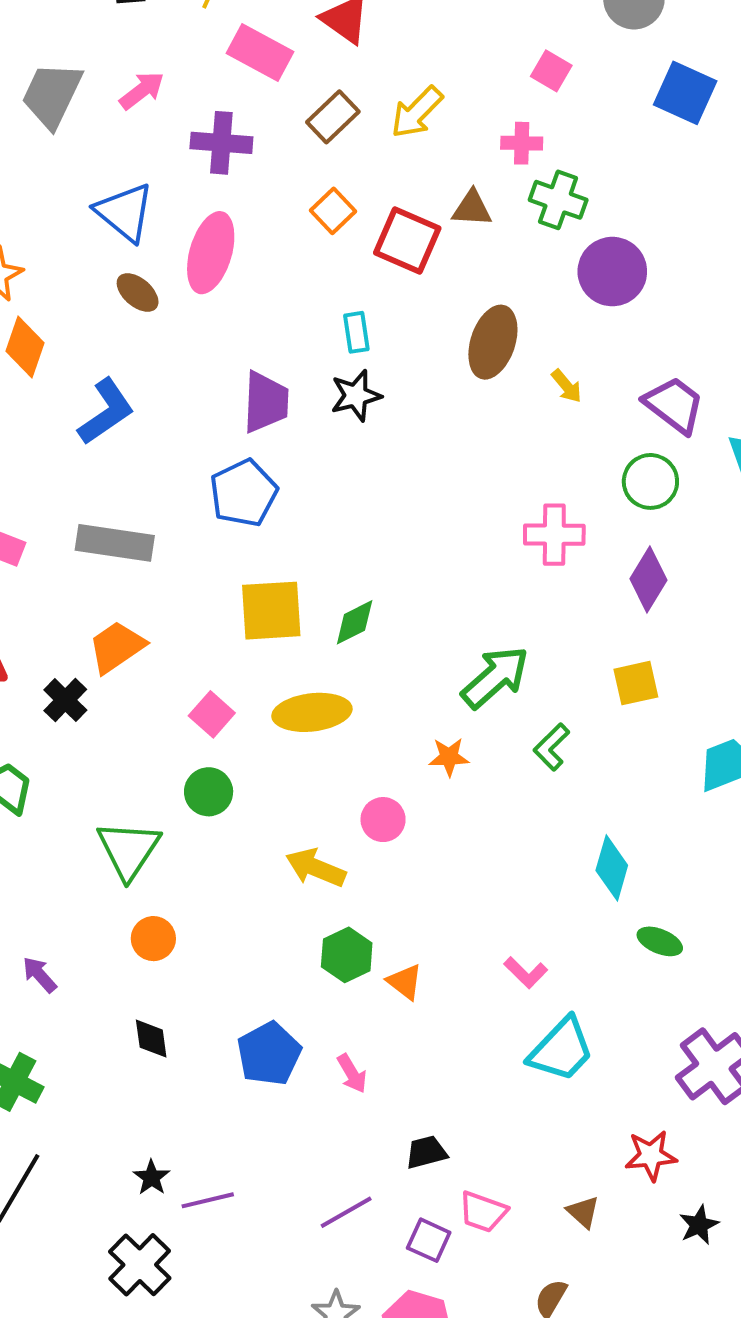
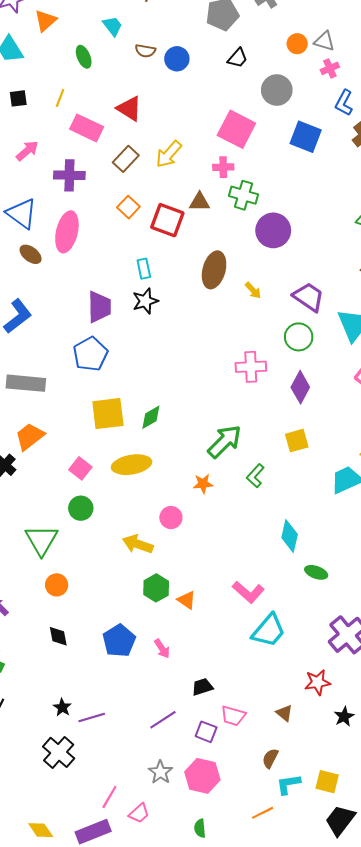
pink square: (551, 71) -> (236, 129), size x1.8
pink L-shape: (526, 973) -> (248, 592), size x1.4

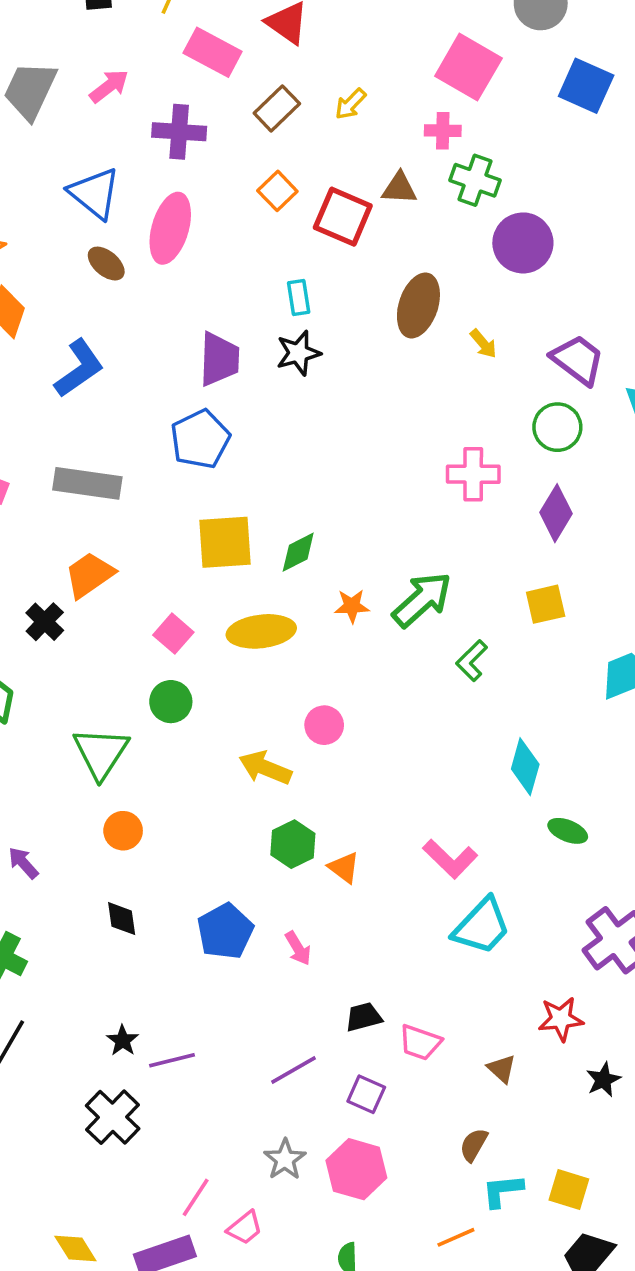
yellow arrow: (169, 154) -> (351, 104), size x0.7
orange star: (203, 484) -> (352, 606), moved
pink trapezoid: (233, 716) -> (420, 1042), moved

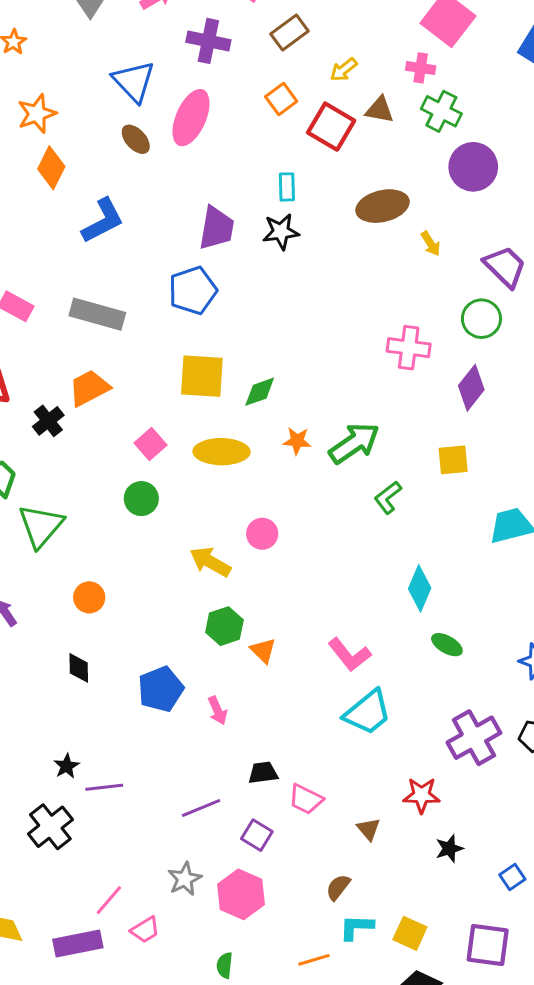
yellow arrow: (351, 104) -> (344, 70), moved
brown ellipse: (418, 305) -> (383, 206), turned 51
green triangle: (101, 753) -> (41, 526), moved

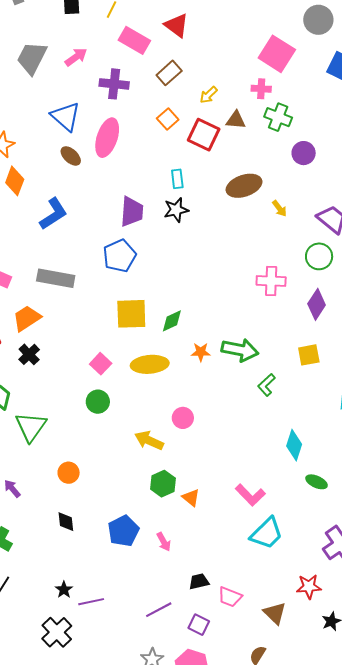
purple circle: (473, 167) -> (304, 153), size x0.7
orange trapezoid: (89, 388) -> (27, 318), moved
green arrow: (354, 443) -> (240, 350), turned 51
brown triangle: (369, 829) -> (275, 613), size x1.4

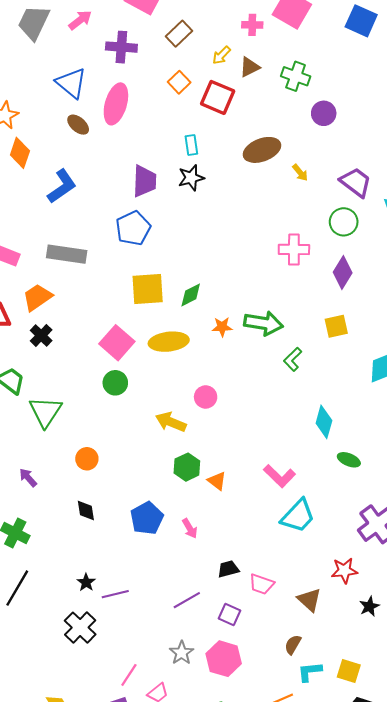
pink cross: (261, 89) -> (252, 25), moved
brown triangle: (236, 120) -> (249, 67), moved, turned -30
pink square: (101, 364) -> (117, 343), size x1.5

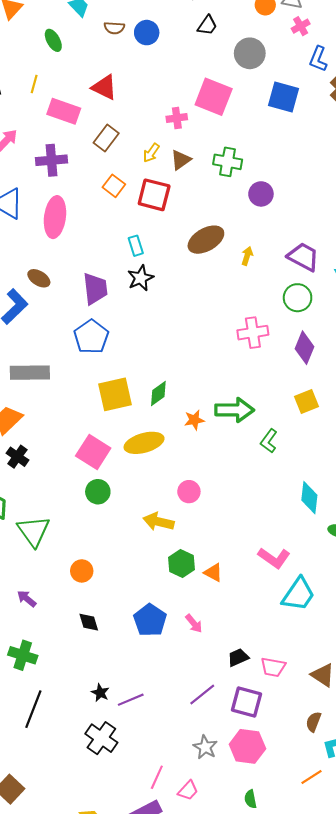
brown ellipse: (78, 125) -> (39, 278), moved
yellow arrow: (300, 173) -> (247, 256), turned -114
purple square: (230, 615) -> (246, 702), size x1.4

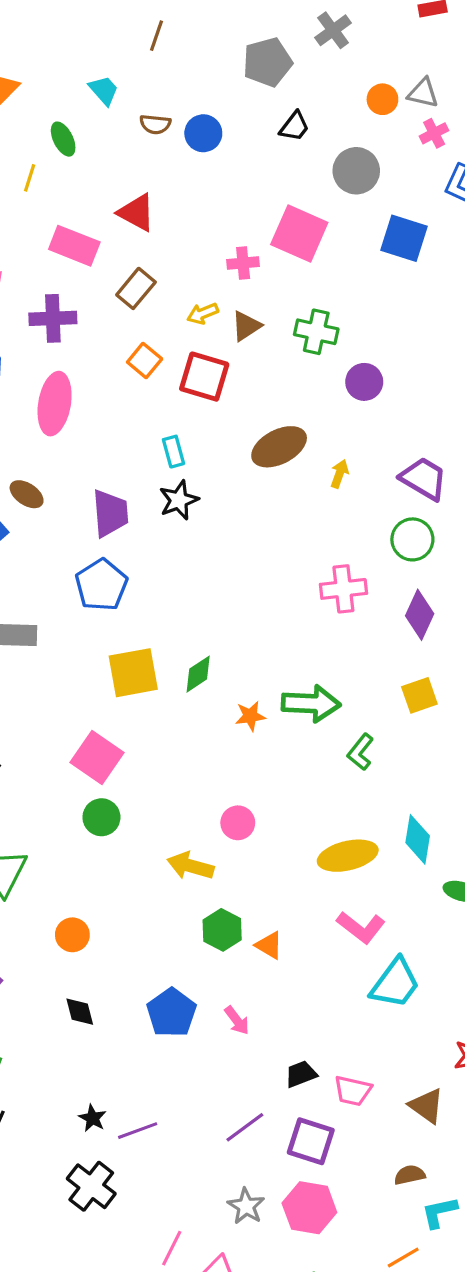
yellow line: (34, 84) -> (30, 178), moved
yellow arrow: (151, 153) -> (203, 313), turned 30
yellow ellipse: (144, 443) -> (348, 856), moved
brown semicircle: (313, 722) -> (410, 1175), turned 54

